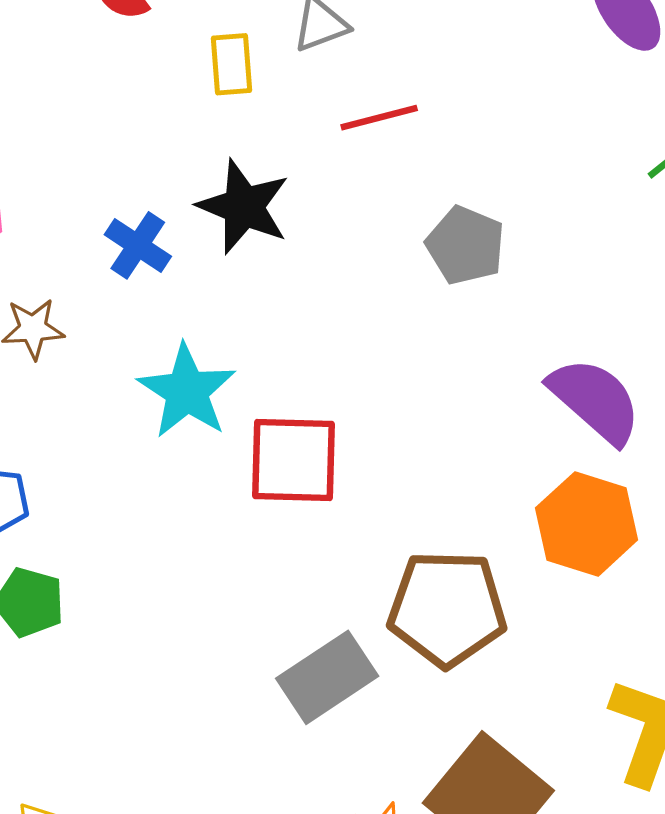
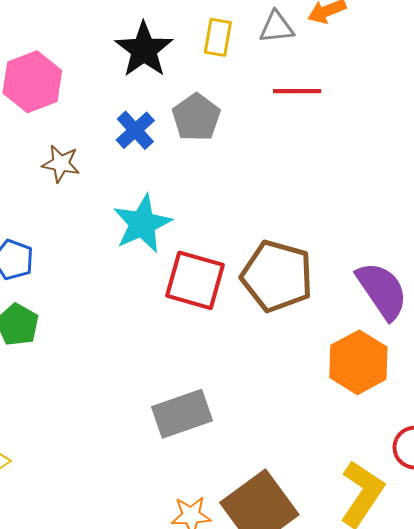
black star: (244, 207) -> (144, 50), moved
gray pentagon: (465, 245) -> (196, 117), moved
brown pentagon: (447, 609) -> (277, 276), moved

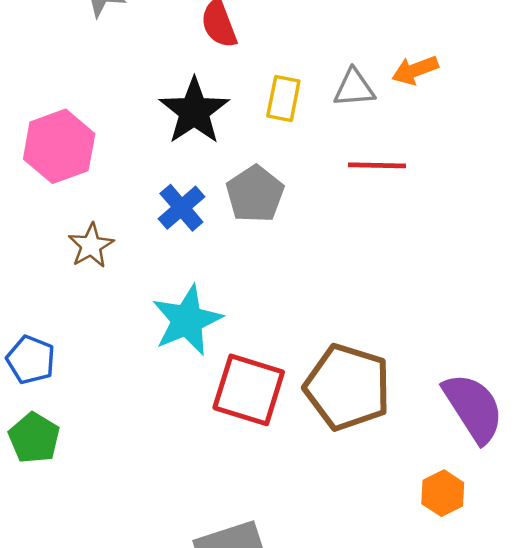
brown star: (61, 164) -> (91, 246), turned 30
orange hexagon: (358, 362) -> (443, 493), size x0.6

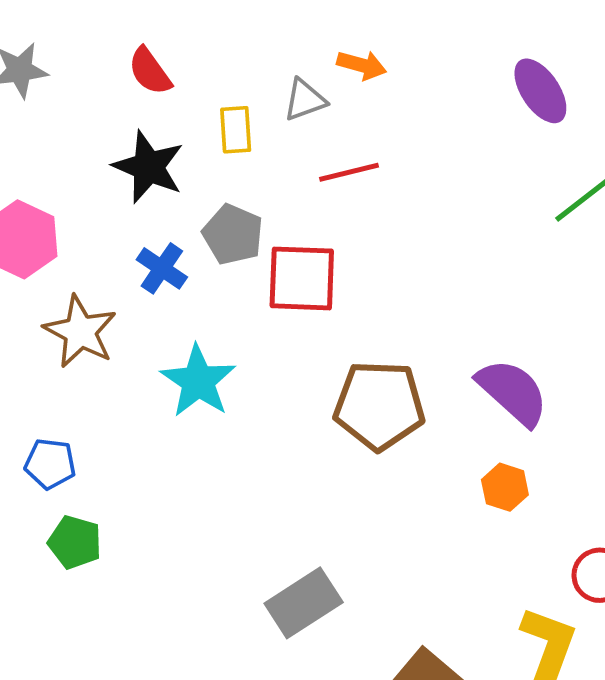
orange arrow: (415, 70) -> (362, 65), turned -129
brown star: (91, 246) -> (80, 332), size x1.5
red square: (249, 390) -> (302, 278), moved

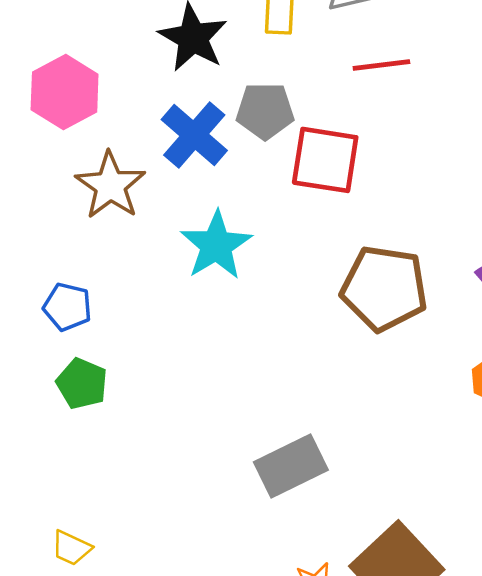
gray pentagon: (233, 234) -> (265, 111), turned -30
blue cross: (162, 268) -> (194, 135), size x1.4

